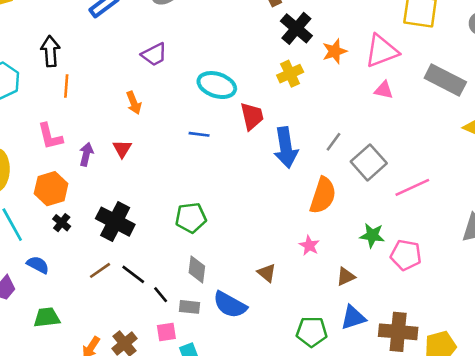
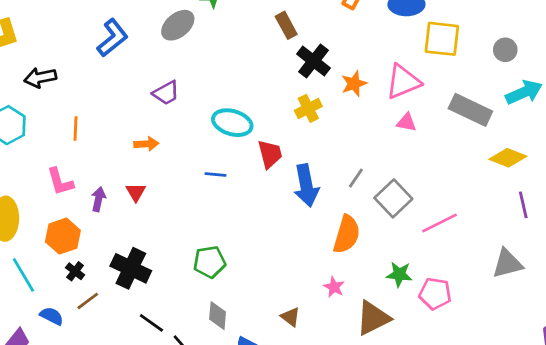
black arrow: (50, 51) -> (40, 78), moved, turned -96
orange arrow: (134, 103) -> (146, 144), turned -70
brown line: (100, 270) -> (88, 301), moved
brown triangle: (346, 277) -> (373, 318), size x1.8

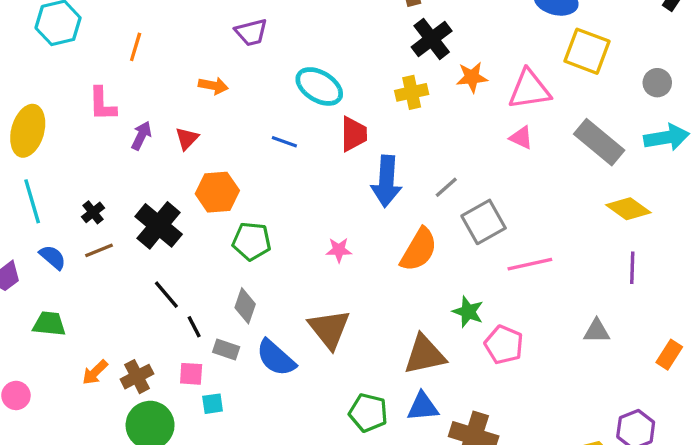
orange hexagon: (63, 236) -> (217, 192), moved
gray triangle: (507, 264) -> (597, 331), size x0.7
pink star: (334, 287) -> (339, 250), moved, turned 30
brown triangle: (290, 317) -> (329, 329), size x1.8

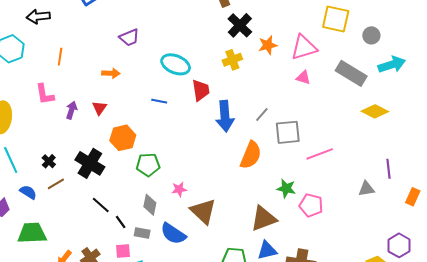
gray circle: (657, 83) -> (371, 35), moved
gray square: (484, 222) -> (288, 132), turned 32
pink star: (339, 250) -> (179, 189), moved
purple line: (632, 268) -> (388, 169), moved
green trapezoid: (49, 324) -> (32, 233), size x1.4

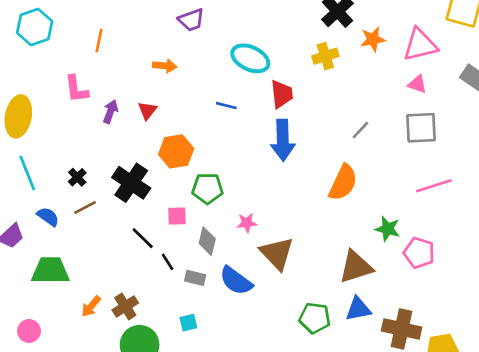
blue arrow: (225, 116) -> (283, 140), moved
gray square: (288, 132) -> (421, 128), moved
pink square: (123, 251) -> (177, 216), moved

